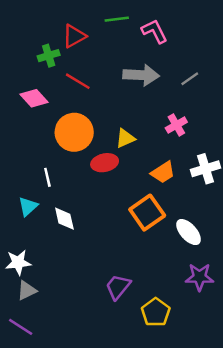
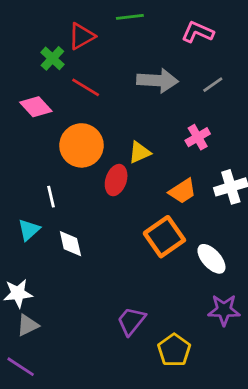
pink L-shape: (154, 31) -> (198, 32), moved, turned -40
green cross: (49, 56) -> (52, 58), turned -30
red ellipse: (105, 163) -> (116, 180), turned -60

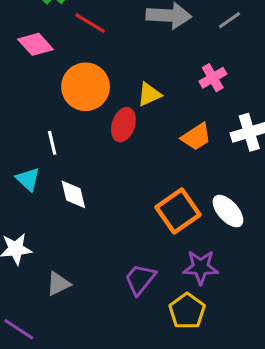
cyan triangle: (29, 230) -> (28, 179), turned -35
orange square: (164, 237) -> (178, 211), moved
purple star: (224, 310) -> (201, 267), moved
gray triangle: (28, 325) -> (58, 284), moved

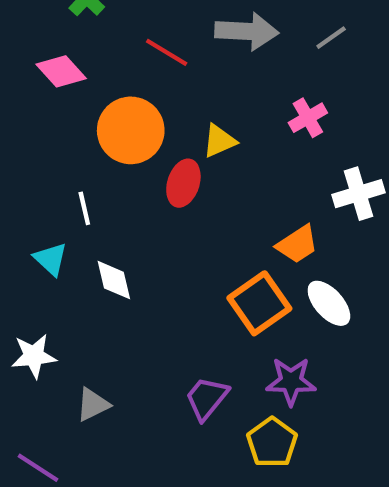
red line: (90, 23) -> (167, 52), moved
orange trapezoid: (196, 137) -> (297, 244), moved

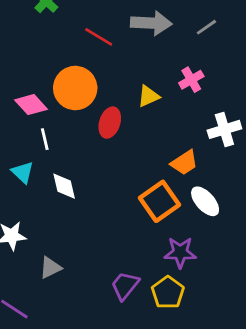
pink diamond: (61, 71) -> (31, 105), moved
yellow triangle: (219, 141) -> (148, 96), moved
purple trapezoid: (207, 398) -> (125, 286), moved

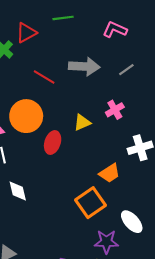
white ellipse: (205, 201) -> (132, 222), moved

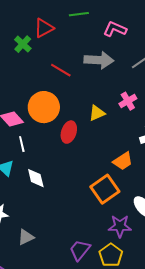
pink L-shape: (115, 30) -> (115, 29), moved

